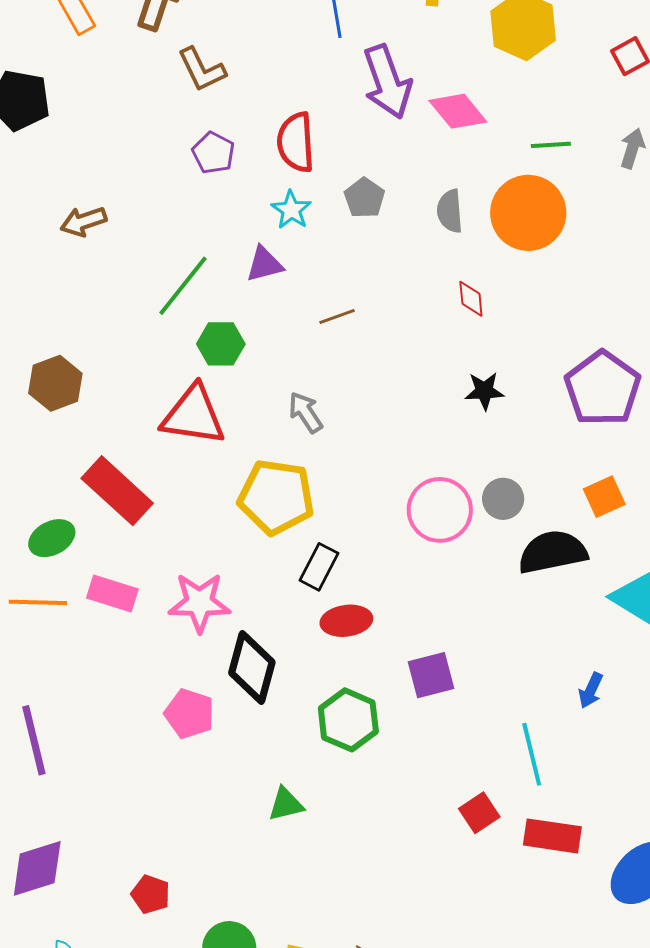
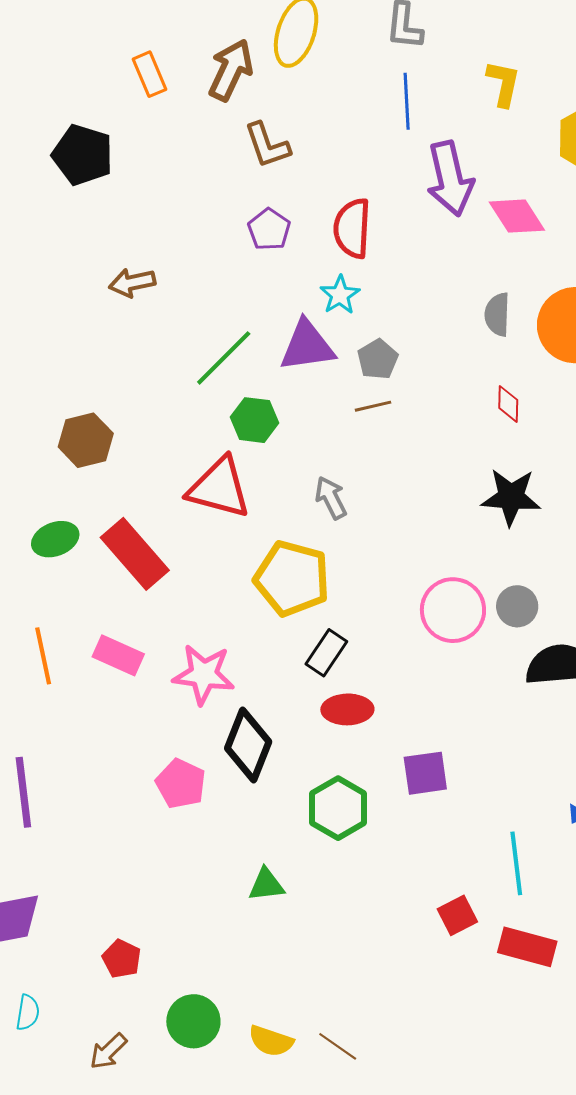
gray pentagon: (365, 198) -> (378, 359), moved
purple triangle: (265, 264) -> (307, 346), size x1.5
black star: (484, 391) -> (511, 497), size x1.5
green ellipse: (52, 538) -> (55, 539), moved
orange line: (38, 602) -> (43, 656), turned 70

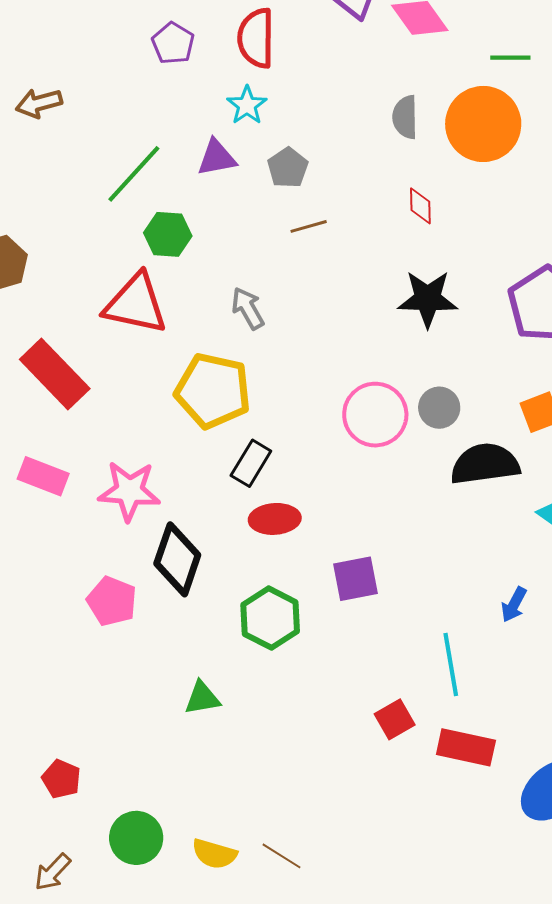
purple triangle: (307, 346) -> (217, 158), size x0.7
brown line: (373, 406) -> (309, 226), moved

